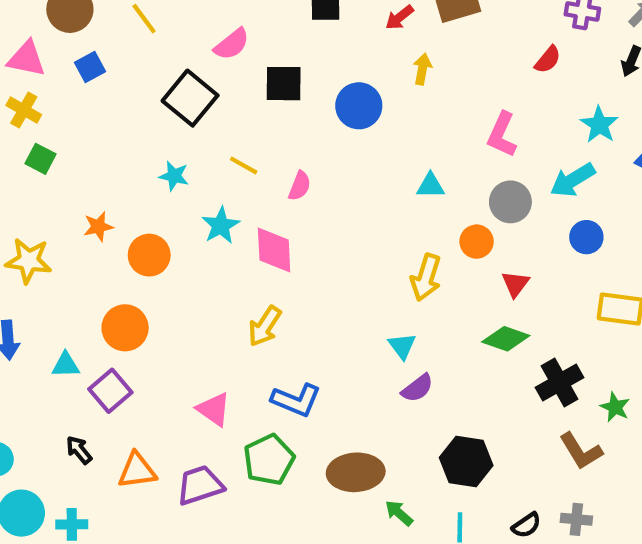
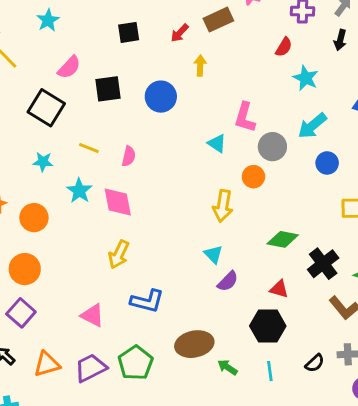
cyan star: (599, 125) -> (306, 78), moved
pink L-shape: (502, 135) -> (245, 117), moved
cyan triangle: (430, 186) -> (217, 143), turned 42
red triangle: (515, 284) -> (279, 289), moved, turned -42
green pentagon: (269, 460) -> (136, 363), moved

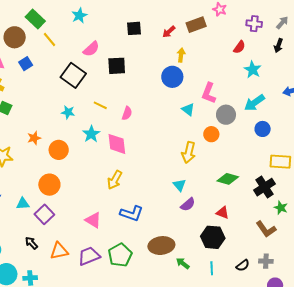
blue circle: (161, 97) -> (172, 77), moved
black cross: (323, 264) -> (265, 187), moved

